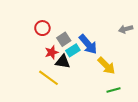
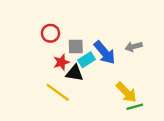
gray arrow: (126, 29) -> (134, 47), moved
gray square: (64, 39) -> (76, 47), turned 32
yellow arrow: (106, 66) -> (126, 92), moved

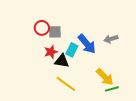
gray square: (76, 47) -> (55, 32), moved
cyan rectangle: (87, 60) -> (72, 50), turned -32
yellow line: (58, 92) -> (66, 84), moved

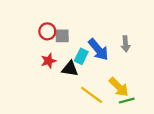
gray arrow: (111, 39) -> (126, 44), turned -80
red star: (51, 52) -> (48, 61), moved
yellow line: (66, 84) -> (92, 95), moved

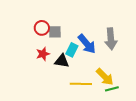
gray arrow: (126, 44) -> (111, 39), size x1.5
yellow line: (92, 95) -> (81, 84), turned -35

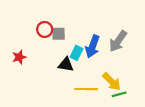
gray arrow: (111, 39) -> (118, 41), turned 40
blue arrow: (87, 44) -> (93, 46), turned 60
red star: (43, 54) -> (19, 57), moved

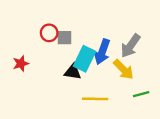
cyan rectangle: (77, 53) -> (85, 59), size x1.5
yellow arrow: (112, 82) -> (123, 69), moved
green line: (119, 94) -> (141, 94), moved

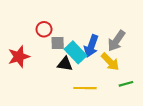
gray square: (64, 38) -> (58, 43), moved
cyan rectangle: (85, 59) -> (76, 52), turned -70
red star: (21, 64) -> (19, 57), size x1.5

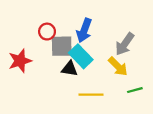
gray square: (58, 43) -> (62, 46), size x1.5
blue arrow: (91, 46) -> (84, 30), moved

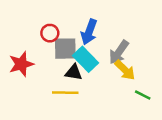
gray arrow: (125, 44) -> (119, 52), moved
green line: (135, 90) -> (143, 95), turned 42
yellow line: (91, 95) -> (65, 93), moved

